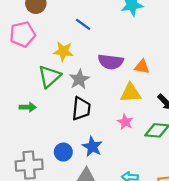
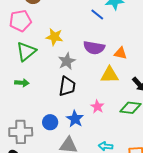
blue line: (83, 24) -> (97, 14), moved
green triangle: (49, 76) -> (26, 51), moved
pink star: (125, 122) -> (97, 107), moved

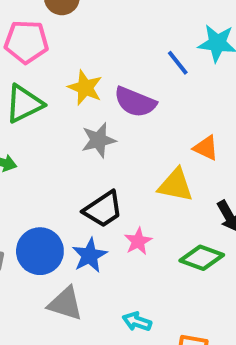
purple semicircle: (94, 48) -> (135, 102), moved
black trapezoid: (67, 86) -> (103, 209), moved, turned 35
blue circle: (50, 122) -> (40, 251), size x1.5

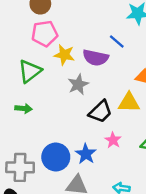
pink pentagon: (26, 42) -> (45, 34), moved
blue line: (178, 63) -> (117, 42), moved
black trapezoid: (103, 209) -> (100, 112), moved

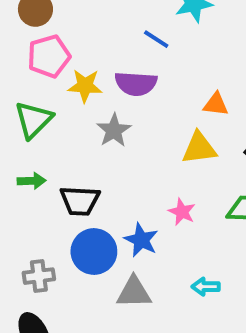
blue line: (117, 42) -> (156, 39), moved
black trapezoid: (100, 112) -> (80, 201), moved, turned 55
gray cross: (20, 167) -> (39, 276), size x0.7

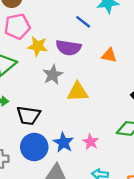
orange triangle: (216, 104) -> (109, 55), moved
yellow triangle: (199, 148) -> (78, 92), moved
pink star: (182, 212) -> (91, 142), moved

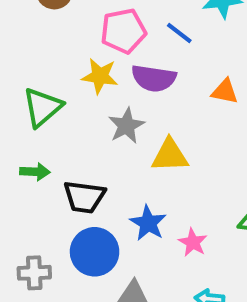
pink pentagon: (17, 26) -> (123, 31), moved
blue star: (63, 143) -> (148, 223), moved

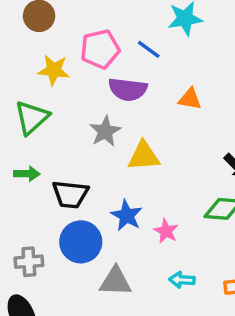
yellow star: (100, 76) -> (54, 70), moved

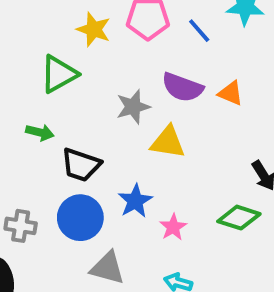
purple semicircle: (128, 89) -> (182, 87), moved

